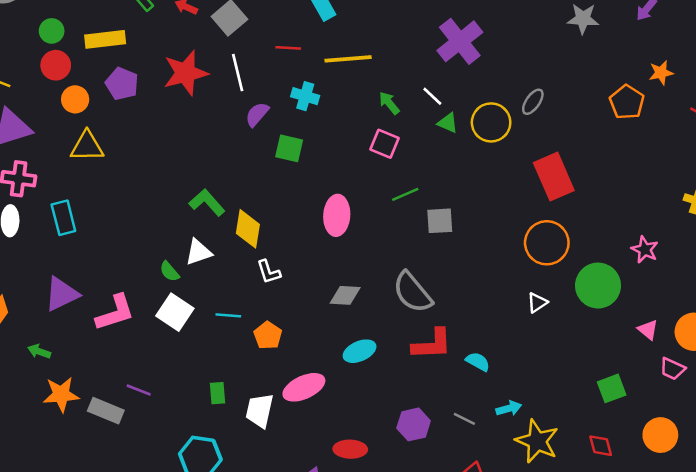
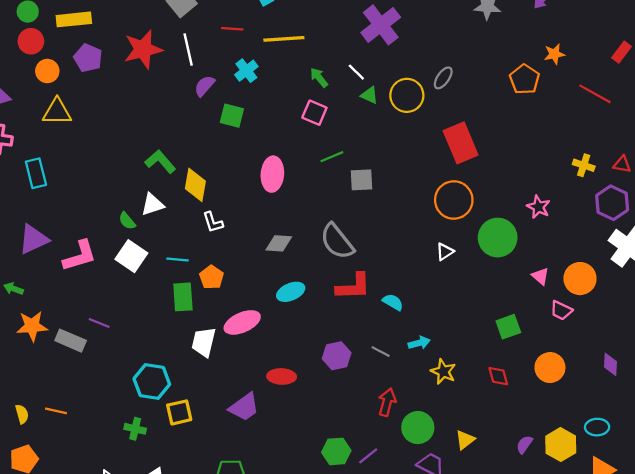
cyan cross: (305, 96) -> (246, 71), turned 35
green rectangle: (218, 393) -> (183, 297), moved, size x1.5
yellow star: (537, 441) -> (443, 372), size x0.7

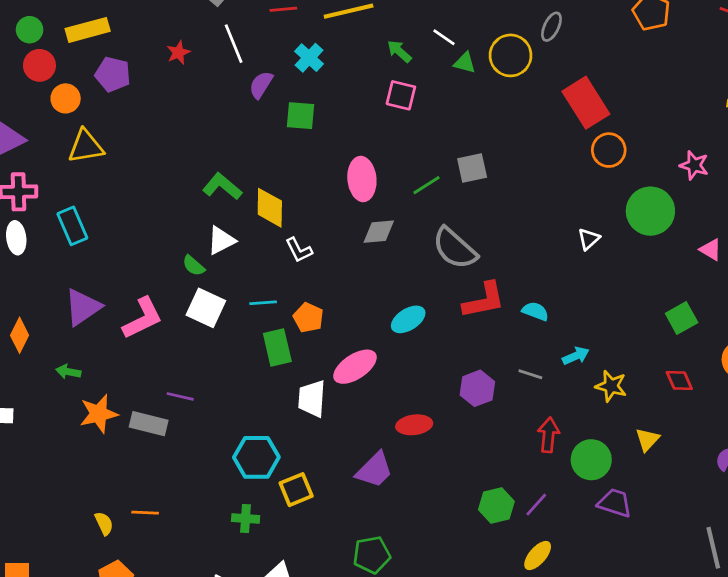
red star: (143, 49) -> (178, 53), size x0.5
green line: (332, 157) -> (426, 185), moved
orange circle: (454, 200) -> (609, 150), moved, size x0.7
gray diamond: (279, 243) -> (379, 232), moved
yellow triangle: (465, 440) -> (647, 440), moved

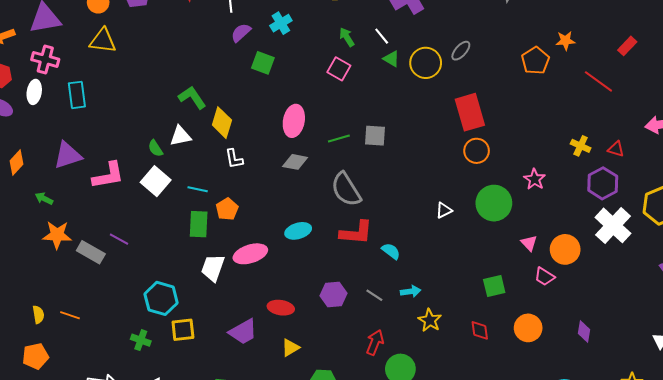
yellow triangle: (647, 440) -> (290, 348), moved

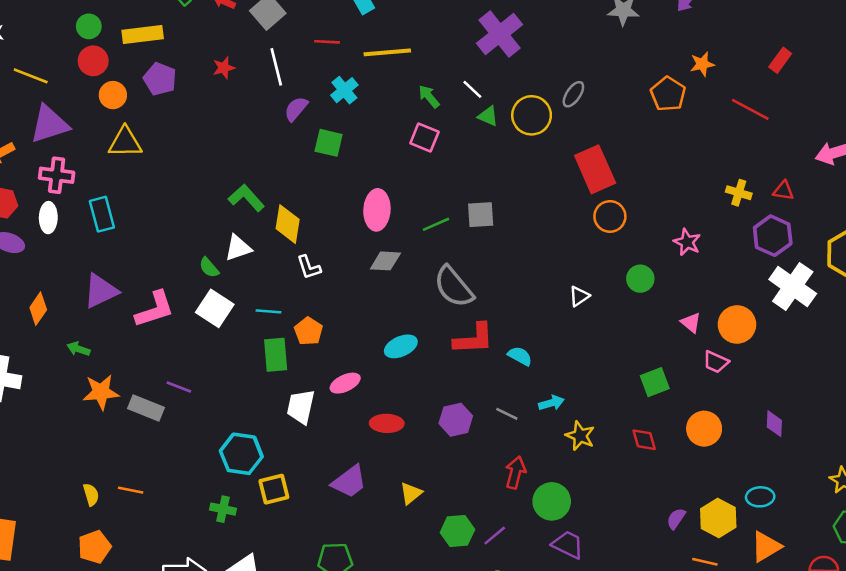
green circle: (494, 203) -> (640, 279), size x0.6
pink ellipse: (250, 254) -> (345, 383), size x0.7
red ellipse: (281, 308) -> (387, 423), moved

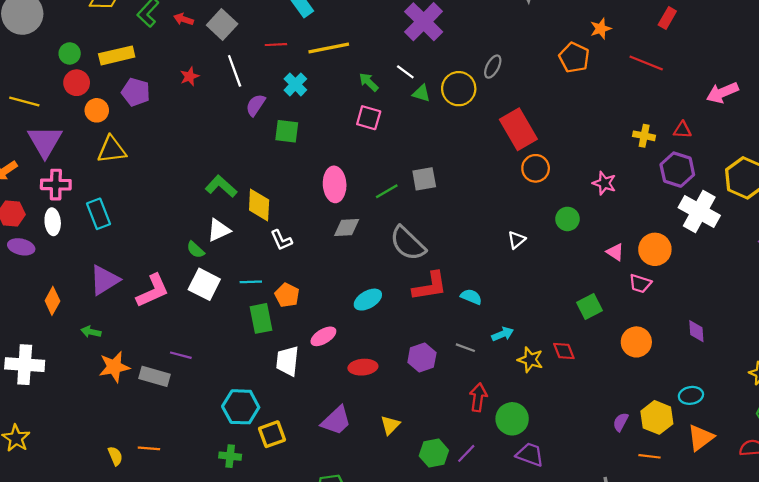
purple triangle: (49, 124) -> (45, 141), turned -36
red diamond: (644, 440) -> (564, 351), moved

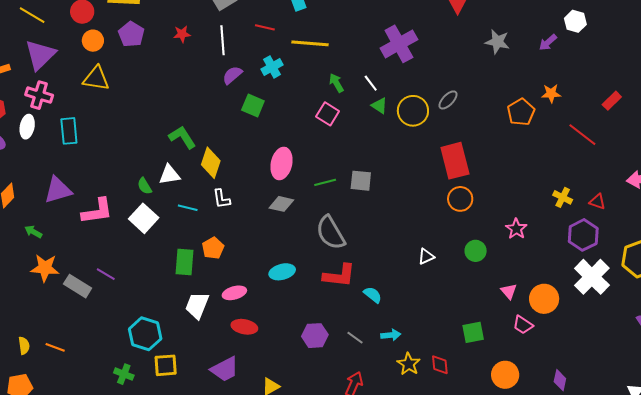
cyan line: (251, 282) -> (188, 208), moved
red ellipse: (363, 367) -> (244, 327), moved

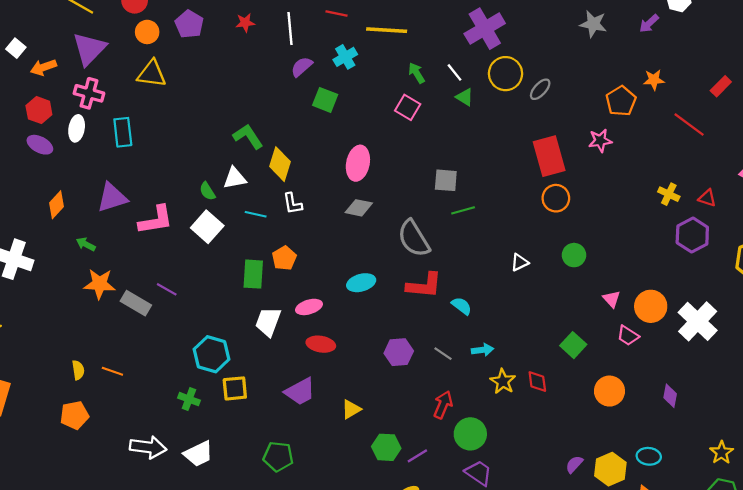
yellow circle: (413, 111) -> (506, 74), moved
green line: (325, 182) -> (463, 210), moved
pink star: (516, 229) -> (600, 141), moved, turned 30
white cross: (592, 277) -> (698, 321), moved
green square: (473, 332) -> (573, 345), turned -35

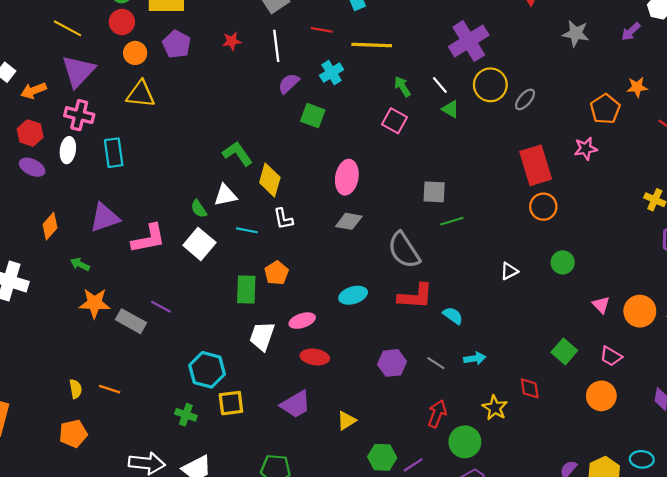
pink trapezoid: (628, 336) -> (611, 356), moved
yellow star: (503, 381) -> (495, 408), moved

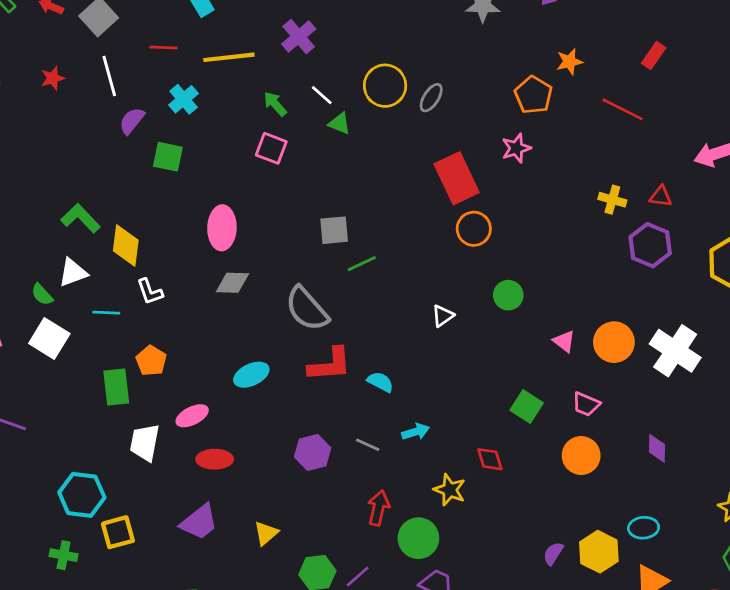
purple cross: (469, 41) -> (299, 37), moved, size x0.7

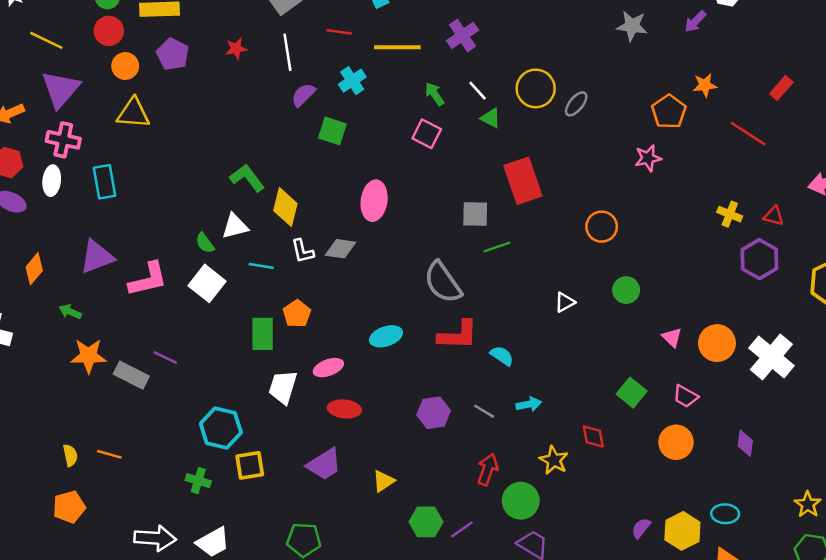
red rectangle: (457, 178) -> (523, 181), moved
gray diamond: (232, 283) -> (340, 249), moved

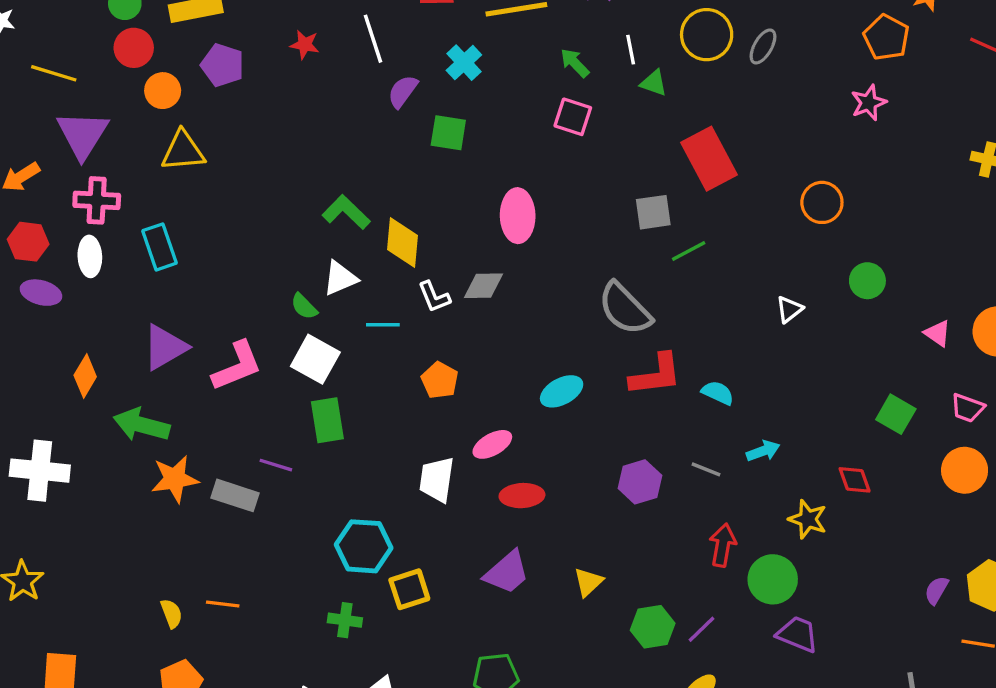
red star: (236, 49) -> (305, 45), turned 30
white line: (478, 91) -> (631, 50), turned 40
green arrow: (70, 312) -> (142, 425), size x1.8
green rectangle: (263, 334) -> (327, 420), moved

